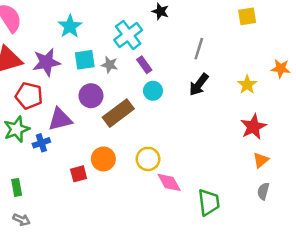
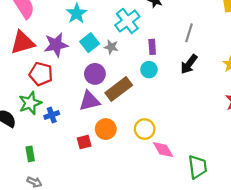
cyan square: (85, 60) -> (90, 43), turned -30
purple rectangle: (144, 65) -> (152, 47), moved, turned 32
purple triangle: (60, 119) -> (90, 101), moved

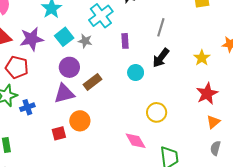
cyan circle: (149, 70) -> (136, 73), moved
brown rectangle: (119, 89) -> (93, 82), size x0.7
yellow circle: (145, 129) -> (157, 112), moved

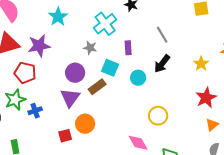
gray line: (161, 27) -> (162, 35), turned -48
cyan square: (64, 37) -> (110, 68), moved, turned -30
purple triangle: (64, 94) -> (70, 98), turned -40

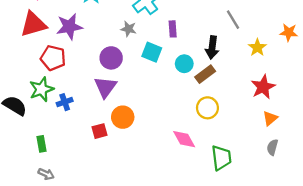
gray line: (162, 35) -> (233, 20), moved
black arrow: (162, 64) -> (212, 47), turned -30
brown rectangle: (97, 87) -> (205, 74), moved

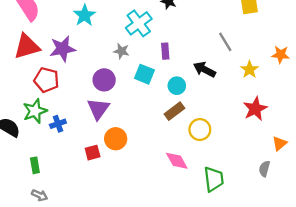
black arrow: (212, 47) -> (204, 70), turned 110
brown rectangle: (205, 74) -> (174, 111), moved
orange triangle: (270, 118) -> (279, 143), moved

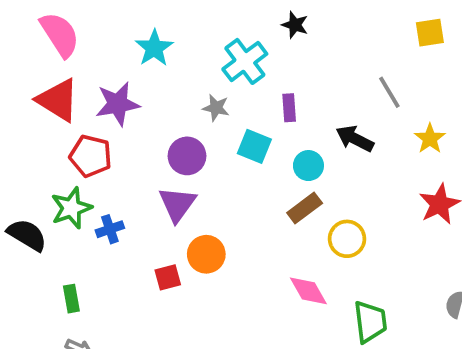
red triangle: (27, 46) -> (58, 100), turned 48

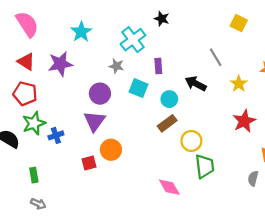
yellow square: (430, 33) -> (239, 23), turned 35
red triangle: (58, 100) -> (26, 62), size x0.7
red pentagon: (91, 156) -> (25, 94), moved
pink diamond: (308, 291) -> (169, 187), moved
green trapezoid: (370, 322) -> (205, 166), moved

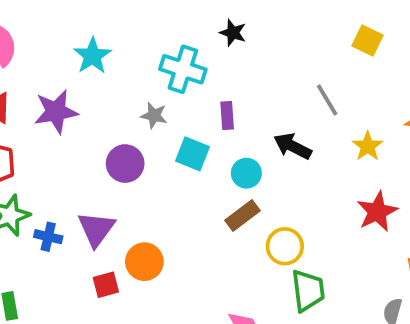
cyan cross: (133, 40) -> (183, 69), turned -35
purple triangle: (94, 121) -> (96, 229), moved
blue cross: (56, 135) -> (48, 237), turned 32

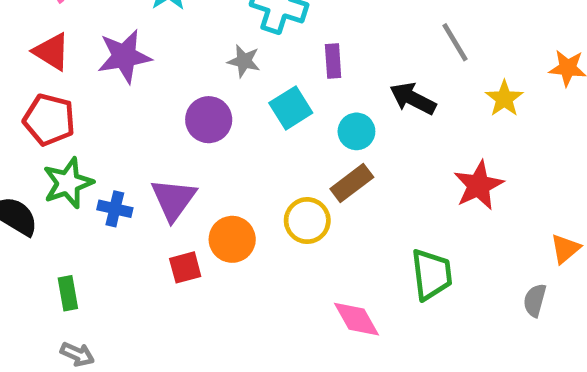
cyan square: (192, 154) -> (291, 108), turned 36
red star: (377, 212) -> (478, 185), moved
yellow circle: (285, 246) -> (307, 221), moved

